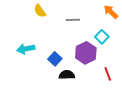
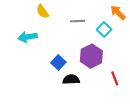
cyan square: (102, 37) -> (104, 30), moved
cyan arrow: (26, 49) -> (28, 37), moved

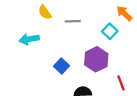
gray line: (78, 21) -> (73, 21), moved
black semicircle: (71, 79) -> (83, 92), moved

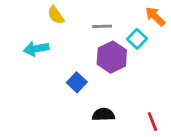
gray line: (73, 21) -> (102, 26), moved
purple hexagon: (96, 59) -> (112, 57), moved
red line: (121, 83) -> (152, 122), moved

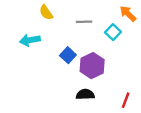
purple hexagon: (112, 57) -> (92, 66), moved
blue square: (77, 82) -> (68, 55), moved
red line: (152, 122) -> (126, 100), turned 42

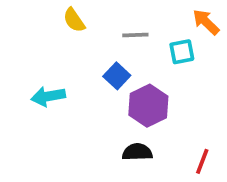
cyan square: (113, 32) -> (182, 52), turned 35
cyan arrow: (30, 40) -> (48, 96), moved
blue square: (68, 55) -> (117, 76), moved

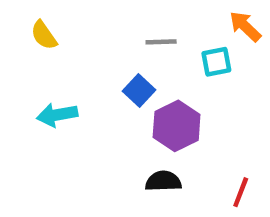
yellow semicircle: (74, 20) -> (44, 35), moved

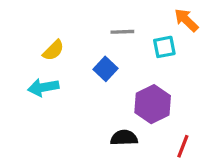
yellow semicircle: (44, 35) -> (53, 50), moved, turned -100
purple hexagon: (177, 126) -> (153, 104), moved

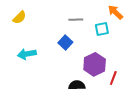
yellow semicircle: (53, 50) -> (19, 17), moved
red line: (183, 146) -> (113, 78), moved

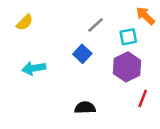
gray line: (76, 20) -> (95, 25), turned -40
purple hexagon: (95, 64) -> (127, 67), moved
black semicircle: (77, 85) -> (85, 108), moved

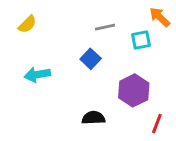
gray line: (95, 25) -> (105, 27), turned 30
purple hexagon: (127, 67) -> (134, 90), moved
red line: (143, 98) -> (157, 124), moved

